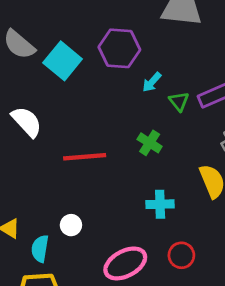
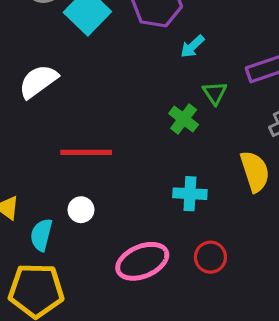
green triangle: (179, 101) -> (215, 93), moved
white semicircle: (27, 122) -> (38, 81), turned -88
red line: (85, 157) -> (86, 152), moved

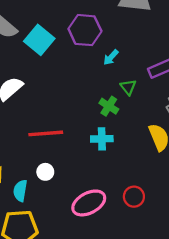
cyan cross: (190, 194) -> (102, 139), moved

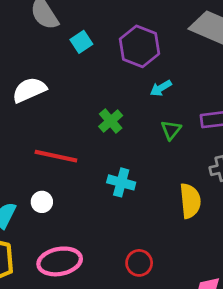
cyan square: (39, 40) -> (81, 42), size x0.6
green cross: (109, 106) -> (111, 121), moved
pink ellipse: (89, 203) -> (60, 261), moved

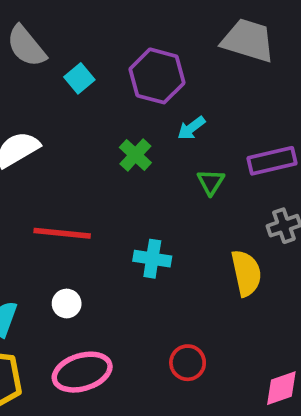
green cross: (111, 121) -> (135, 155), moved
white circle: (42, 202) -> (67, 304), moved

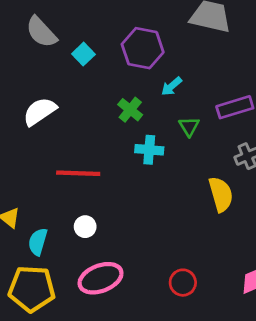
cyan cross: (152, 259) -> (149, 150), moved
red circle: (188, 363) -> (183, 283), moved

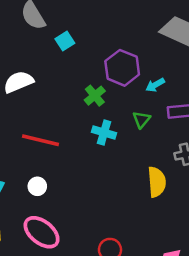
purple hexagon: (143, 48) -> (122, 68), moved
cyan arrow: (171, 86) -> (155, 85), moved
pink ellipse: (101, 278) -> (42, 232), turned 48

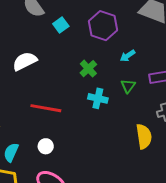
purple hexagon: (122, 68) -> (103, 26), moved
cyan arrow: (155, 85) -> (128, 56), moved

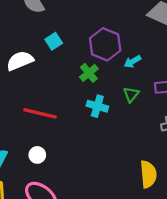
cyan square: (61, 25) -> (54, 41), moved
purple hexagon: (103, 26) -> (105, 44), moved
yellow semicircle: (144, 136) -> (148, 174), moved

